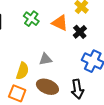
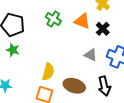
gray triangle: (45, 59) -> (91, 55), moved, turned 40

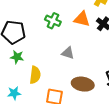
gray triangle: (91, 55) -> (68, 53), moved
yellow semicircle: (48, 72) -> (35, 75), moved

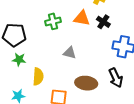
green cross: (53, 21) -> (53, 21), turned -35

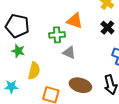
orange triangle: (82, 18) -> (75, 21), moved
green cross: (53, 21) -> (57, 35), moved

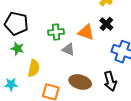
orange triangle: (75, 21) -> (86, 32), moved

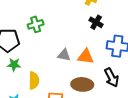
green cross: (56, 32) -> (36, 24), moved
orange triangle: (86, 32) -> (86, 57), moved

